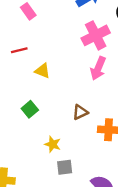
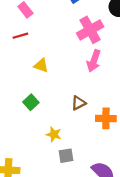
red line: (19, 50) -> (20, 36), moved

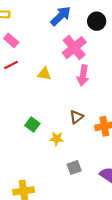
yellow triangle: (41, 65) -> (44, 74), moved
yellow star: (54, 134) -> (57, 139), moved

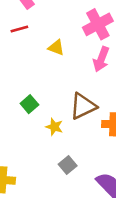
brown triangle: (76, 117) -> (83, 106), size x1.6
gray square: (74, 168) -> (68, 165), turned -32

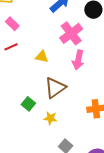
brown triangle: (83, 106) -> (55, 88), moved

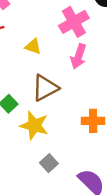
yellow star: (50, 118) -> (34, 125), size x1.6

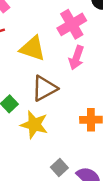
yellow triangle: (33, 47) -> (33, 48), size x1.6
gray square: (49, 163) -> (59, 167), moved

